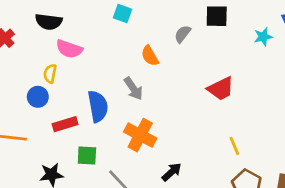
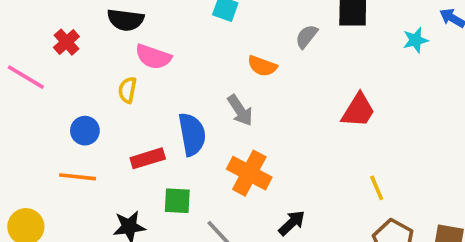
orange semicircle: (150, 56) -> (262, 66), turned -40
red trapezoid: (221, 89) -> (358, 110), turned -32
blue circle: (38, 97) -> (85, 131), moved

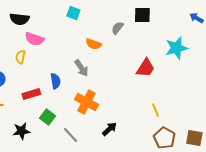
cyan star: (415, 40) -> (176, 48), moved, size x1.6
blue semicircle: (192, 134) -> (55, 81), size x0.7
green square: (177, 201) -> (47, 117), turned 35

